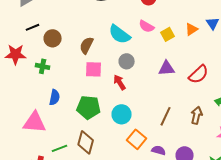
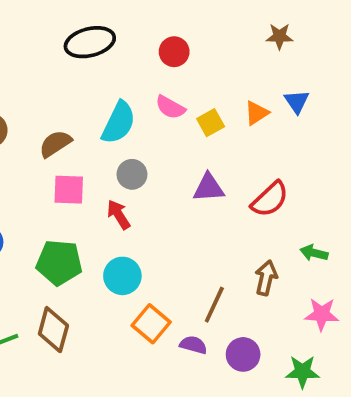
cyan semicircle: (120, 34) -> (119, 123), turned -100
brown semicircle: (87, 45) -> (55, 144), turned 30
brown line: (166, 116) -> (214, 305), moved

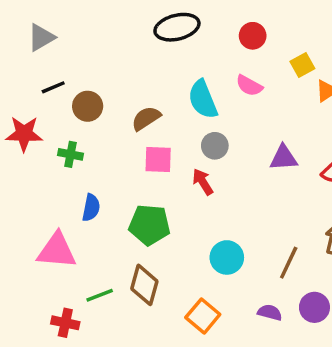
cyan semicircle: (119, 123) -> (203, 99), turned 132
yellow square: (211, 123) -> (302, 65), moved
cyan circle: (122, 276) -> (227, 257), moved
orange square: (151, 324) -> (203, 316), moved
purple semicircle: (193, 345) -> (270, 312), moved

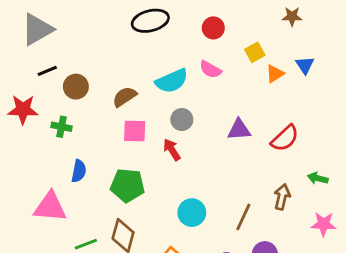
gray triangle: (41, 37) -> (37, 29), size x1.4
cyan semicircle: (203, 99) -> (172, 81), turned -92

